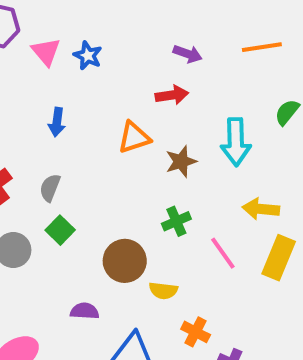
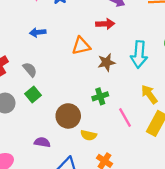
blue arrow: (57, 122) -> (38, 32), turned 70
gray semicircle: (50, 188) -> (30, 70), turned 112
yellow arrow: (261, 209) -> (149, 94), turned 42

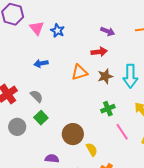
brown star: (106, 62) -> (105, 76), moved
green cross: (100, 96) -> (108, 109), moved
yellow semicircle: (89, 135) -> (92, 150), turned -128

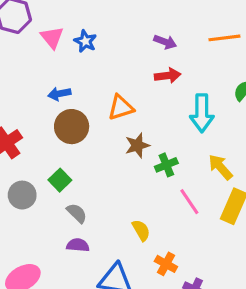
red arrow: (99, 52) -> (168, 76), moved
brown star: (105, 76) -> (137, 145), moved
gray semicircle: (37, 96) -> (77, 213), moved
brown circle: (73, 134) -> (72, 127), moved

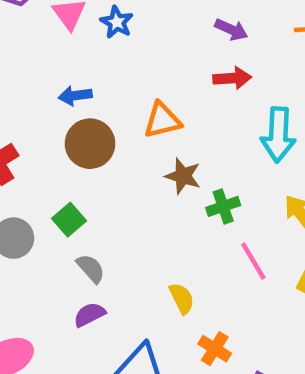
brown star: (137, 145) -> (183, 176), turned 30
purple semicircle: (78, 245) -> (90, 315), turned -35

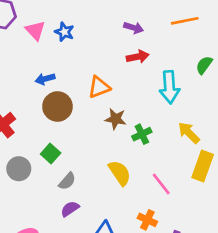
pink line: (253, 261) -> (161, 184), moved
gray semicircle: (91, 268) -> (67, 181), turned 90
yellow semicircle: (182, 298) -> (120, 173), moved, size x1.4

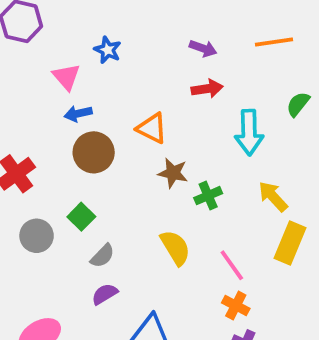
pink triangle: (35, 30) -> (66, 77), moved
orange triangle: (99, 87) -> (152, 128), turned 45
orange cross: (147, 220) -> (236, 306), moved

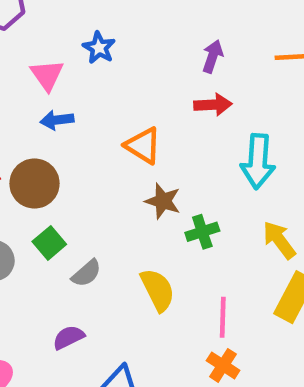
purple arrow: (203, 48) -> (213, 56), turned -96
brown circle: (94, 152) -> (34, 184), moved
gray semicircle: (102, 256) -> (86, 273), moved
pink line: (232, 265) -> (223, 317), turned 32

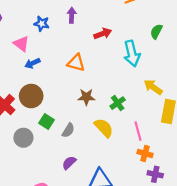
purple arrow: (213, 56) -> (72, 15), moved
brown star: (163, 201) -> (86, 97), moved
green cross: (202, 232) -> (118, 103), moved

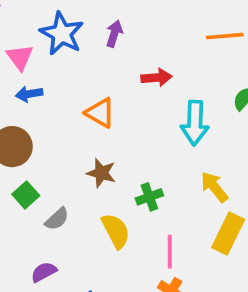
blue star: (42, 24) -> (62, 34), size x1.6

